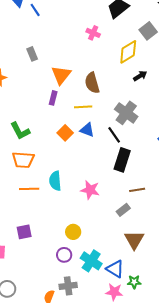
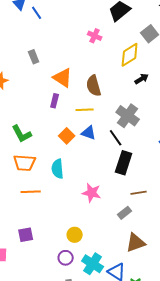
orange triangle: (61, 75) -> (63, 78), turned -35
cyan semicircle: (55, 181) -> (58, 169), moved
brown triangle: (134, 240) -> (136, 243), turned 40

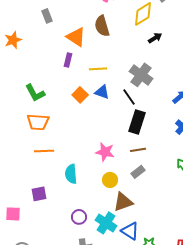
brown semicircle: (94, 86) -> (102, 26), moved
cyan semicircle: (58, 169) -> (71, 174), moved
brown line: (139, 193) -> (138, 150), moved
yellow circle: (75, 235) -> (110, 180), moved
brown triangle: (136, 243) -> (123, 202), moved

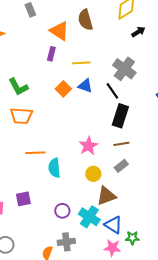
orange line: (44, 151) -> (35, 153), moved
pink star: (105, 152) -> (88, 146), turned 30
purple square: (39, 194) -> (23, 199), moved

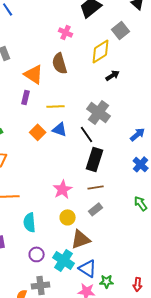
cyan semicircle: (54, 168) -> (30, 222), moved

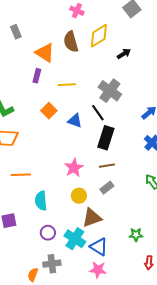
yellow diamond: (101, 51) -> (99, 36), moved
blue triangle: (60, 129) -> (75, 121), moved
green star: (107, 281) -> (136, 235), moved

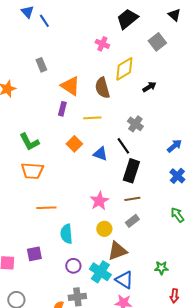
brown semicircle: (71, 42) -> (102, 88), moved
gray cross: (110, 91) -> (135, 124), size x0.7

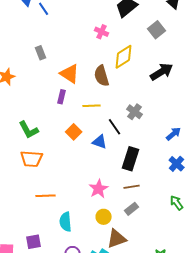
black arrow: (149, 87) -> (162, 72), moved, size x1.6
black line: (123, 146) -> (115, 127), moved

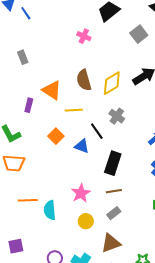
yellow diamond: (124, 57) -> (112, 83), moved
orange triangle: (70, 74) -> (52, 90), moved
purple rectangle: (62, 97) -> (29, 105), moved
cyan semicircle: (66, 222) -> (50, 210), moved
brown triangle: (117, 239) -> (111, 243), moved

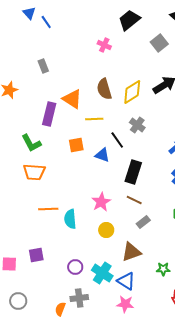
purple rectangle: (29, 105) -> (49, 114), size x1.6
orange square: (56, 136) -> (76, 145), turned 35
brown line: (114, 191) -> (134, 200), turned 35
gray rectangle: (114, 213) -> (143, 222), moved

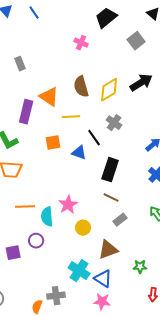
blue line: (46, 22) -> (34, 13), moved
pink star: (101, 202) -> (68, 205), moved
purple circle: (75, 267) -> (36, 241), moved

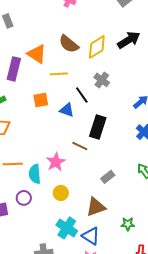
brown semicircle: (81, 87) -> (69, 44), turned -35
brown line: (111, 198) -> (80, 146), moved
yellow circle: (83, 228) -> (61, 193), moved

